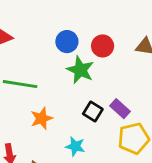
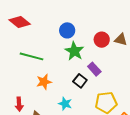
red circle: (103, 46) -> (102, 40), moved
purple rectangle: (120, 109) -> (94, 69), moved

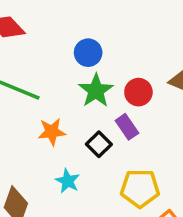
red circle: (102, 40) -> (138, 92), moved
orange star: (44, 82) -> (52, 132), moved

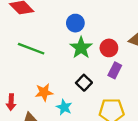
purple rectangle: (127, 127) -> (115, 70), moved, turned 63
orange star: (52, 132) -> (44, 92), moved

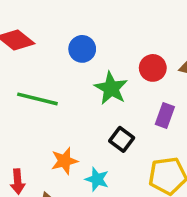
blue circle: (75, 23) -> (82, 49), moved
red circle: (109, 48) -> (153, 68), moved

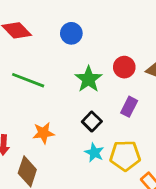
blue circle: (82, 49) -> (71, 33), moved
cyan star: (97, 179) -> (94, 153), moved

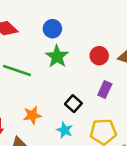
green star: (89, 79) -> (57, 56), moved
cyan star: (94, 153) -> (65, 130), moved

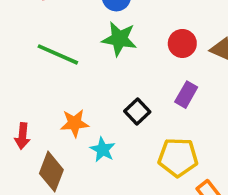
green star: (57, 56) -> (119, 39), turned -30
cyan star: (65, 130) -> (103, 150), moved

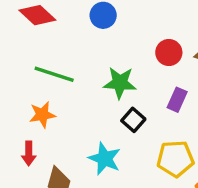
green star: (119, 39) -> (120, 83), moved
orange star: (75, 123) -> (42, 115), moved
cyan star: (103, 150) -> (105, 159), size x1.4

